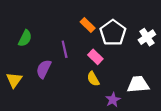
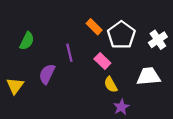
yellow semicircle: (93, 79) -> (111, 85), moved
white trapezoid: (138, 84) -> (148, 76), moved

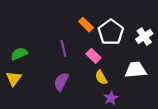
green semicircle: (27, 41) -> (19, 54), moved, turned -140
purple semicircle: (47, 74) -> (61, 82), moved

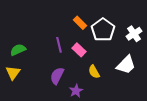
pink rectangle: (94, 56) -> (79, 50), moved
white trapezoid: (136, 70) -> (126, 65), turned 140
purple star: (111, 98) -> (76, 91), moved

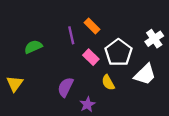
white pentagon: (103, 30) -> (118, 53), moved
purple line: (59, 45) -> (71, 35), moved
green semicircle: (18, 50) -> (33, 47), moved

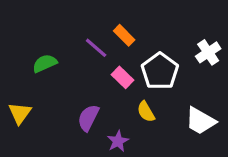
purple line: (71, 35) -> (96, 48), turned -36
white trapezoid: (145, 74) -> (200, 121), moved, turned 75

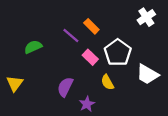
white cross: (208, 52) -> (146, 17), moved
white trapezoid: (200, 121) -> (147, 74), moved

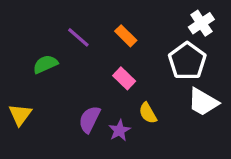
purple line: (71, 35) -> (78, 37), moved
white pentagon: (118, 53) -> (187, 61), moved
purple star: (87, 104) -> (119, 130), moved

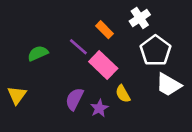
white cross: (201, 23) -> (140, 18), moved
purple line: (78, 37) -> (78, 47), moved
pink rectangle: (124, 78) -> (103, 65), size x1.5

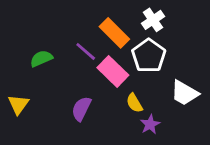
orange rectangle: (104, 30) -> (114, 33), size x1.5
white pentagon: (155, 51) -> (149, 56), moved
purple star: (99, 108) -> (150, 124), moved

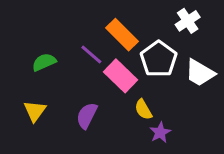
white cross: (153, 20) -> (188, 21), moved
white trapezoid: (184, 93) -> (200, 73), moved
yellow triangle: (18, 104) -> (35, 111), moved

